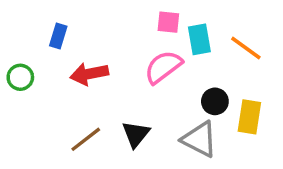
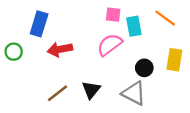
blue rectangle: (58, 36) -> (39, 24), size x1.5
orange line: (246, 48) -> (165, 18), moved
yellow rectangle: (249, 117) -> (174, 60), moved

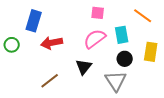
cyan rectangle: (134, 26) -> (122, 35), moved
black triangle: (91, 90) -> (84, 67), moved
gray triangle: (134, 93) -> (116, 81), turned 30

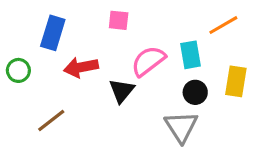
pink square: (98, 13) -> (119, 20), moved
orange line: (143, 16) -> (223, 25), turned -66
black triangle: (84, 67) -> (122, 91), moved
brown line: (50, 81) -> (51, 121), moved

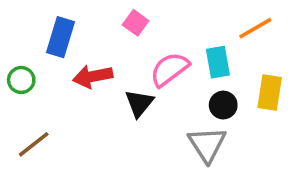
pink square: (119, 20) -> (136, 23), turned 30
brown line: (51, 121) -> (34, 144), moved

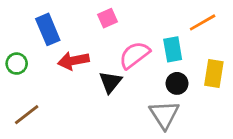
pink square: (136, 23) -> (107, 18), turned 30
blue rectangle: (61, 37) -> (48, 29), turned -40

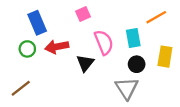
pink semicircle: (134, 55) -> (104, 42), turned 105
green circle: (17, 64) -> (27, 49), moved

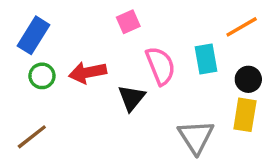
blue rectangle: (37, 23) -> (34, 35), moved, turned 55
yellow rectangle: (165, 57) -> (245, 115), moved
black circle: (137, 64) -> (248, 79), moved

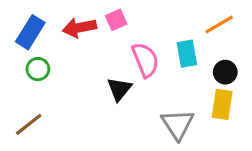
red arrow: (88, 73) -> (79, 28), moved

